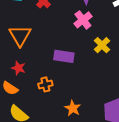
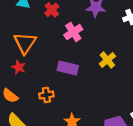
pink cross: (83, 20) -> (73, 32), moved
red star: (18, 68) -> (19, 67), moved

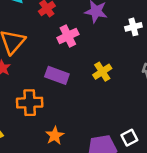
orange cross: (46, 95) -> (30, 103), size x1.5

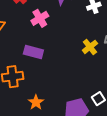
yellow cross: (102, 72) -> (90, 47), moved

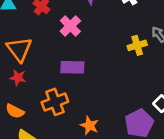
yellow cross: (90, 47) -> (137, 45), turned 35

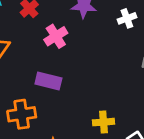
yellow cross: (137, 45) -> (103, 122), moved

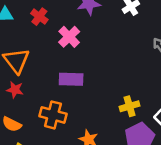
orange cross: (22, 114) -> (53, 115), turned 35

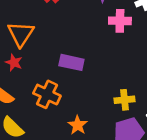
pink cross: (69, 37) -> (120, 21), moved, turned 35

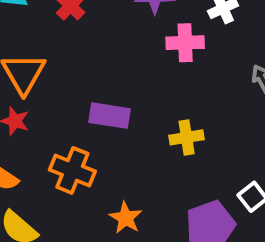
yellow cross: (125, 100) -> (187, 137), moved

